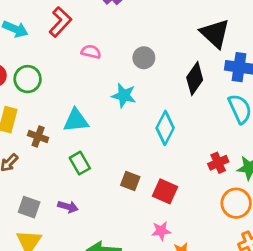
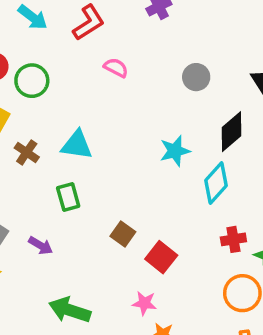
gray circle: (144, 58) -> (196, 77), moved
cyan star: (124, 96) -> (175, 151), moved, turned 30
cyan diamond: (165, 128) -> (216, 183), moved

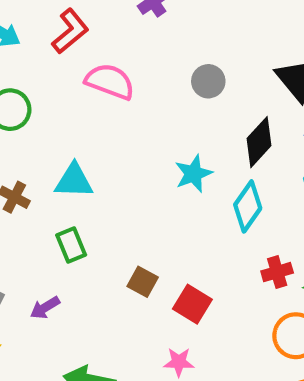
pink semicircle: (116, 68) -> (110, 82), size x1.6
purple arrow: (41, 246) -> (45, 308), turned 125

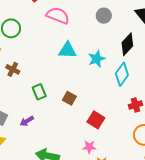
cyan triangle: (74, 181) -> (67, 50), moved
brown square: (143, 282) -> (69, 98), moved

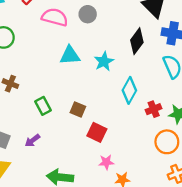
gray circle: (104, 16) -> (88, 14), moved
cyan diamond: (122, 74) -> (129, 90), moved
red square: (96, 120) -> (97, 132), moved

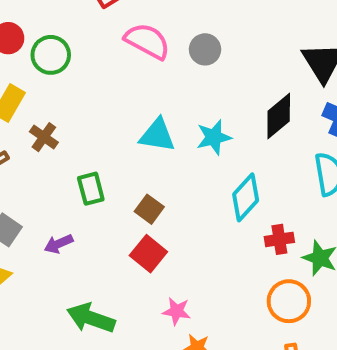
cyan triangle: (70, 55) -> (157, 135), moved
red square: (97, 132) -> (148, 254), moved

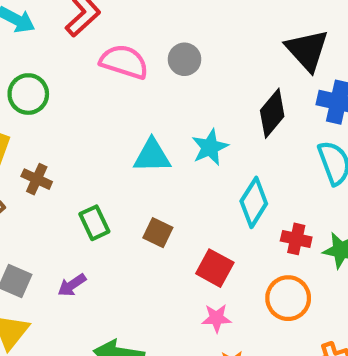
red cross: (279, 239) -> (296, 239), turned 32
red square: (148, 254) -> (215, 268), moved
orange circle: (289, 301) -> (288, 298), moved
pink star: (177, 311) -> (216, 318), moved

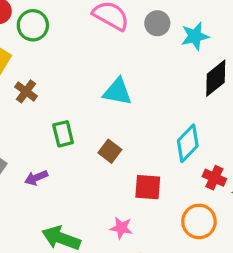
cyan star: (210, 147) -> (195, 36), moved
red square: (215, 268) -> (148, 187), turned -36
pink star: (216, 318) -> (121, 228), moved

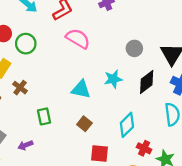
gray circle: (157, 23) -> (134, 48), moved
cyan star: (195, 36) -> (113, 79), moved
brown square: (110, 151) -> (84, 124), moved

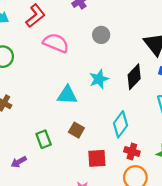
gray circle: (134, 48) -> (101, 35), moved
green rectangle: (44, 116) -> (44, 139), moved
red cross: (144, 148) -> (132, 152), moved

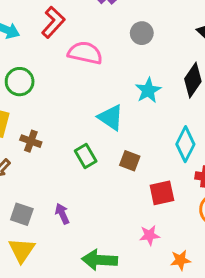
cyan triangle: (67, 95) -> (111, 117), turned 40
green rectangle: (44, 139) -> (86, 156), moved
purple arrow: (19, 162) -> (62, 214), turned 105

